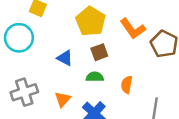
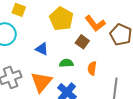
brown square: (99, 52) -> (82, 42), moved, turned -32
orange triangle: (63, 99) -> (41, 82), size x1.6

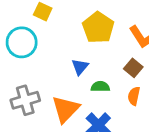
brown square: (82, 42) -> (133, 68), moved
blue triangle: (42, 49) -> (80, 67), moved, turned 40

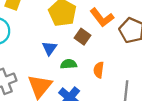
brown square: (133, 68) -> (82, 37), moved

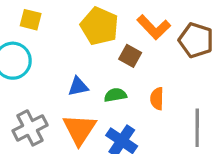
blue triangle: (49, 48) -> (78, 86), moved, turned 49

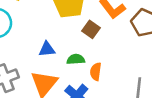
orange semicircle: (157, 99) -> (96, 72), moved

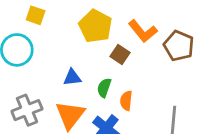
green semicircle: (76, 59) -> (104, 88), turned -66

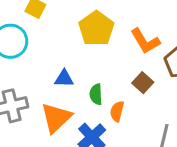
brown square: (120, 55) -> (143, 83), moved
green semicircle: (104, 88) -> (96, 94), turned -30

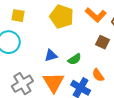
green semicircle: (96, 94) -> (75, 59), turned -104
orange semicircle: (117, 111) -> (98, 75), moved, turned -32

